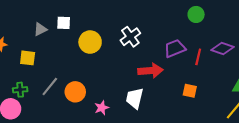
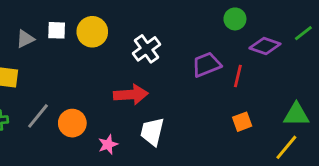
yellow circle: (90, 42) -> (92, 32), moved
purple diamond: (223, 48) -> (265, 46), moved
red arrow: (150, 71) -> (131, 95), moved
orange square: (190, 91) -> (242, 122), moved, turned -32

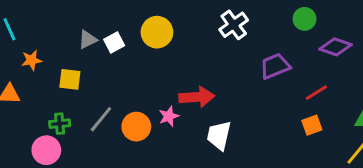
white square: (57, 30) -> (114, 42), moved, turned -30
white cross: (147, 49) -> (234, 25), moved
red line: (238, 76) -> (316, 93), moved, turned 45
pink star: (108, 144) -> (169, 116), moved

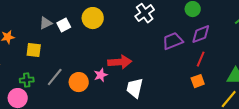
purple diamond: (335, 47) -> (201, 34), moved, turned -40
red line: (316, 93) -> (201, 59), turned -35

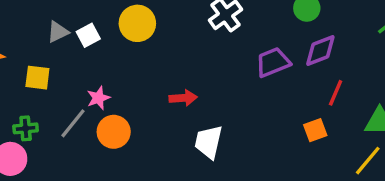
red line: (201, 59) -> (336, 93), moved
red arrow: (120, 62) -> (183, 98), size x0.7
pink star: (101, 75) -> (98, 98), moved

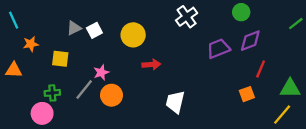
yellow circle: (137, 23) -> (133, 35), moved
red arrow: (183, 98) -> (151, 64), moved

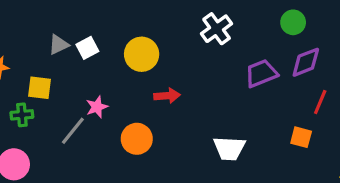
green cross: (52, 93) -> (22, 115), moved
orange square: (247, 94) -> (301, 137), turned 35
orange circle: (111, 95) -> (137, 139), moved
white trapezoid: (175, 102) -> (229, 148), moved, turned -100

